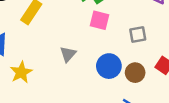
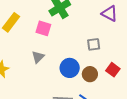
pink square: (100, 20) -> (43, 28), moved

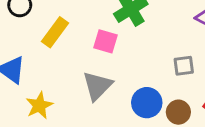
gray triangle: (38, 57) -> (97, 86), size x1.5

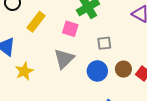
gray square: (184, 66) -> (104, 43), moved
brown circle: (178, 112) -> (123, 69), moved

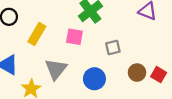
gray triangle: (64, 59) -> (56, 69), moved
blue circle: (97, 71) -> (94, 79), moved

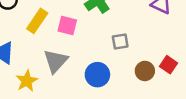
pink square: (74, 37) -> (67, 26), moved
red square: (159, 75) -> (168, 65), moved

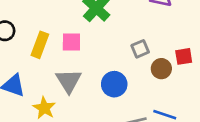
gray square: (120, 42) -> (140, 49), moved
red square: (168, 65) -> (184, 56), turned -30

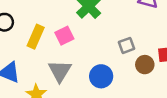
pink square: (71, 42) -> (64, 36), turned -30

